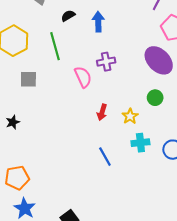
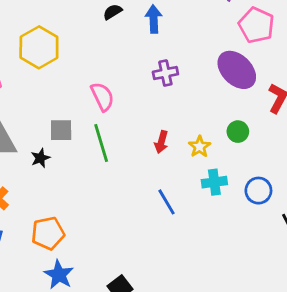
green line: (55, 46) -> (101, 143), moved
pink semicircle: (83, 77) -> (102, 97), moved
gray square: (28, 79) -> (61, 130), moved
green circle: (155, 98) -> (238, 132), moved

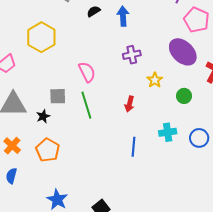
yellow star: (200, 147) -> (155, 80), moved
blue line: (167, 202) -> (134, 147), turned 36
orange pentagon: (48, 233) -> (48, 150), moved, turned -30

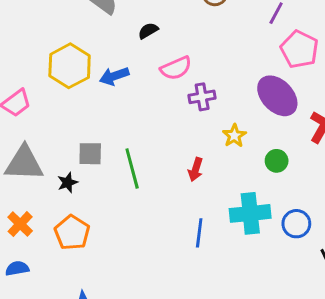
blue arrow: (123, 16) -> (114, 76), moved, turned -108
pink semicircle: (87, 72) -> (176, 68), moved, turned 90
cyan cross: (168, 132) -> (250, 213), size x1.5
blue semicircle: (11, 176) -> (17, 268), turned 63

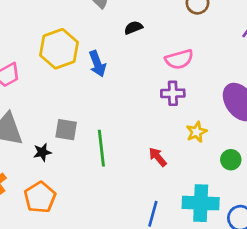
pink semicircle: (176, 68) -> (179, 59), moved
blue arrow: (114, 76) -> (97, 64), turned -100
red arrow: (196, 169) -> (158, 157), turned 114

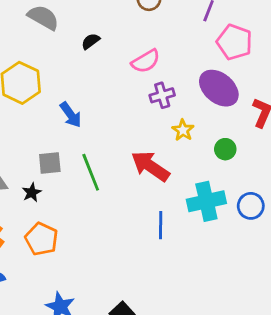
blue arrow: (97, 64) -> (71, 115), moved
purple cross: (173, 93) -> (162, 95), moved
red arrow: (158, 157) -> (150, 166), size x1.8

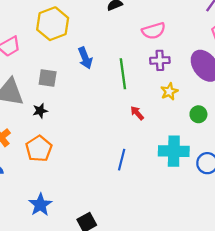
gray square: (50, 163) -> (48, 78), moved
red arrow: (150, 166) -> (137, 113), size x0.5
green line: (91, 172) -> (123, 74), moved
blue line: (161, 225) -> (122, 160), moved

